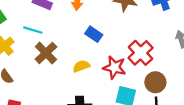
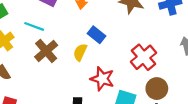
yellow semicircle: (81, 66) -> (80, 52), moved, turned -49
red star: (114, 67) -> (102, 79), moved

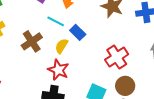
cyan line: (34, 26) -> (56, 21), moved
red star: (102, 79) -> (58, 70), moved

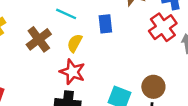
blue rectangle: (78, 32) -> (105, 24), moved, turned 42
red cross: (117, 57) -> (163, 27), moved

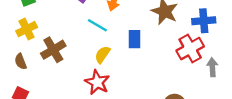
brown cross: (39, 39) -> (53, 50), moved

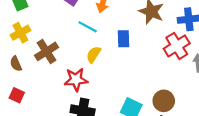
red star: (97, 82) -> (76, 80), moved, turned -30

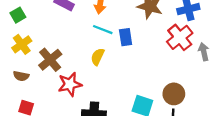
cyan line: (88, 27) -> (103, 30), moved
brown semicircle: (16, 64) -> (21, 76), turned -48
red star: (76, 80) -> (70, 84), moved

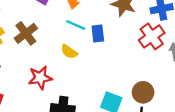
yellow semicircle: (98, 57) -> (69, 52), turned -84
brown cross: (50, 60) -> (26, 33), moved

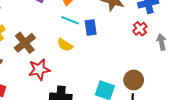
brown cross: (26, 33) -> (25, 43), moved
red cross: (152, 36) -> (140, 29), size x0.6

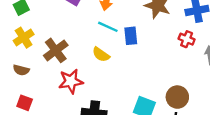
red cross: (140, 29) -> (187, 39), turned -32

